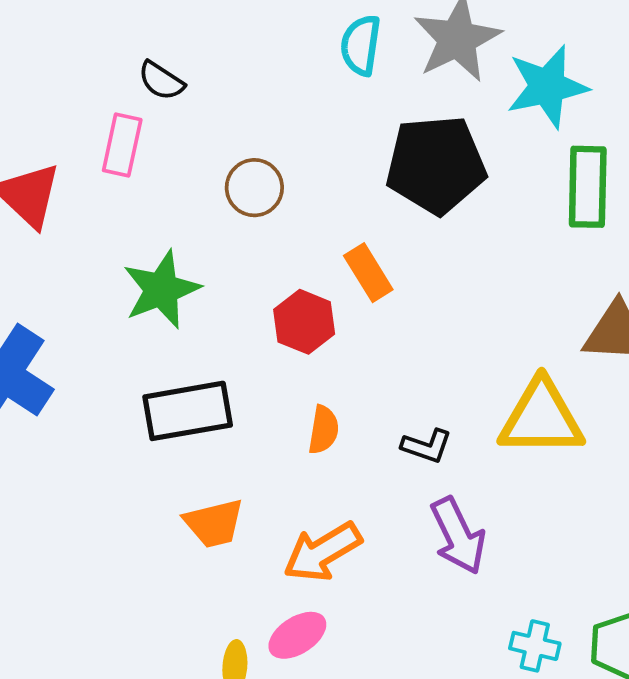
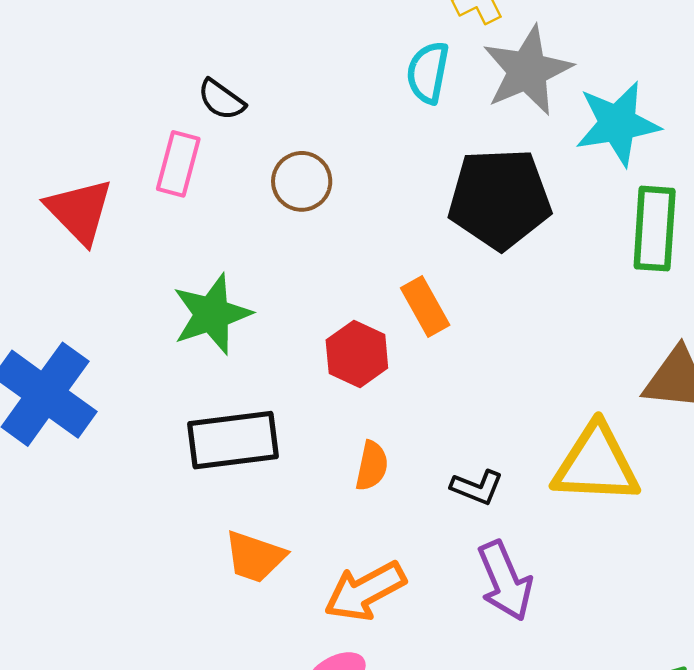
brown circle: (254, 188) -> (302, 181), moved
orange trapezoid: (214, 523) -> (255, 557), turned 30

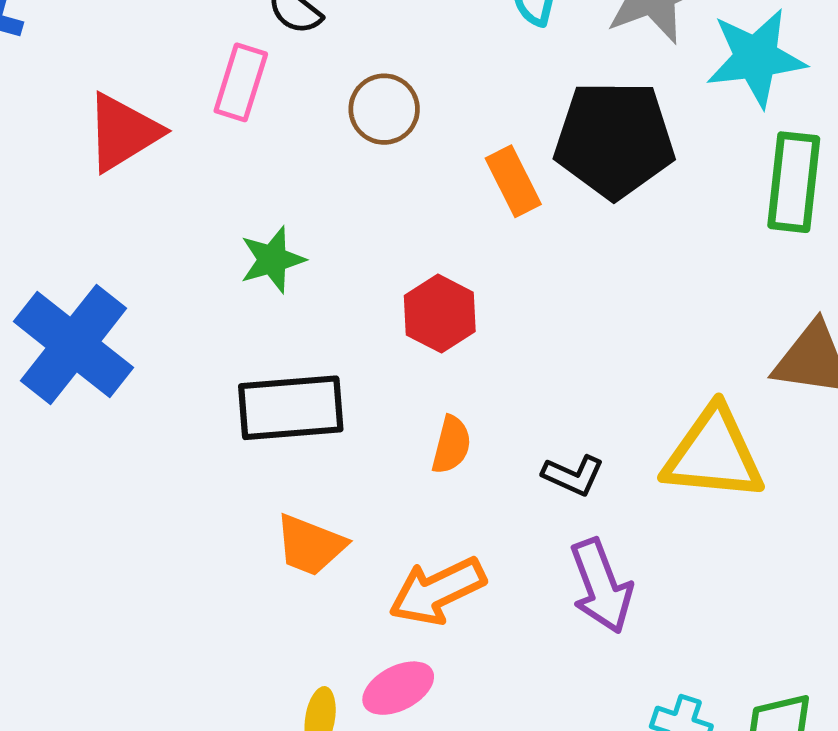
red triangle: (79, 211) -> (123, 132), turned 40
orange rectangle: (425, 306) -> (513, 181), moved
green star: (212, 314) -> (272, 260), size x0.7

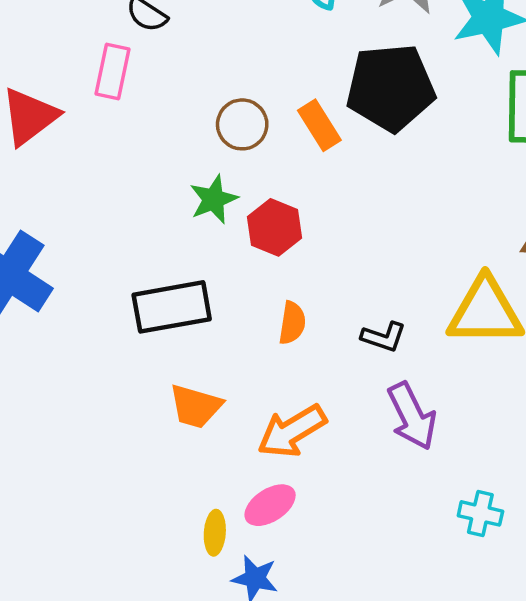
brown circle: (384, 109) -> (242, 124), moved
green star: (272, 260) -> (214, 199), moved

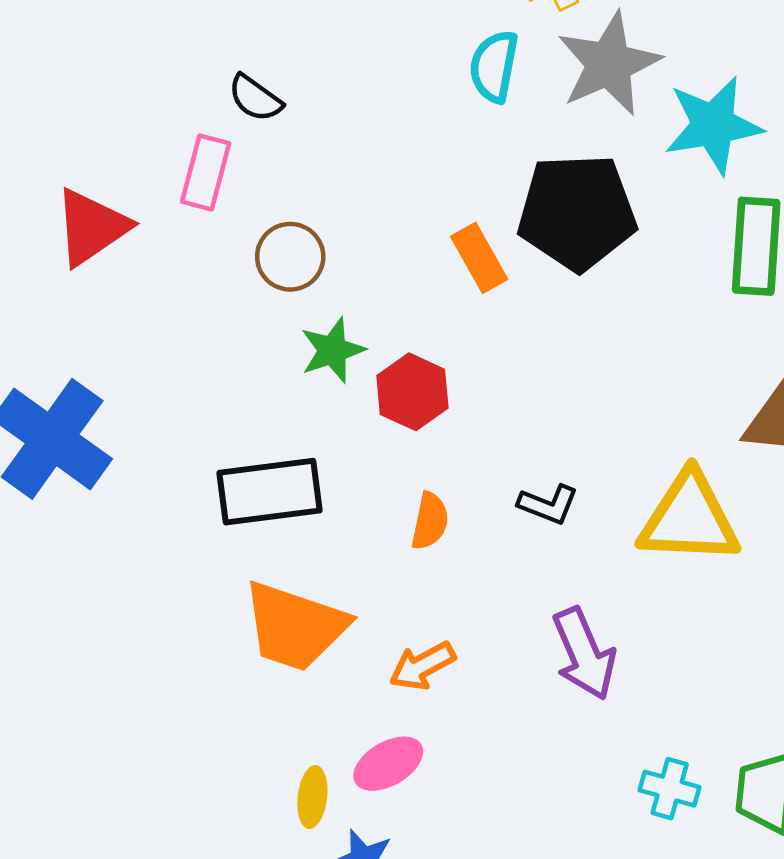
brown circle: (242, 124) -> (290, 257), moved
black L-shape: (384, 337) -> (548, 504), moved
orange trapezoid: (196, 406) -> (295, 626), size x1.5
orange arrow: (292, 431) -> (422, 666), size x0.7

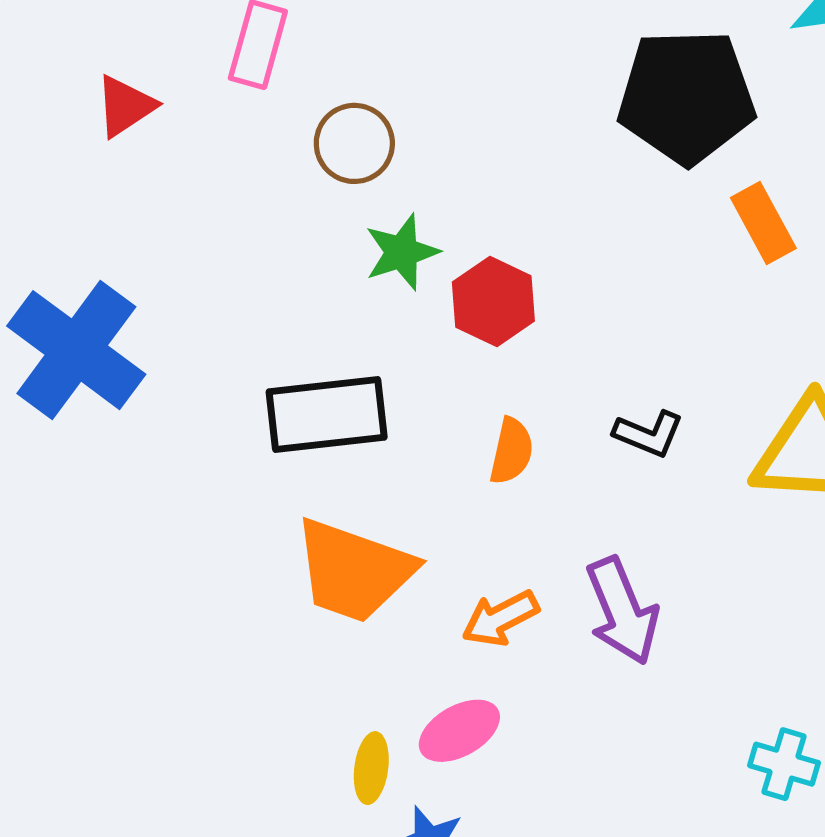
red triangle: (91, 227) -> (125, 106), size x0.7
orange rectangle: (479, 258) -> (763, 223), moved
purple arrow: (584, 654) -> (622, 611), moved

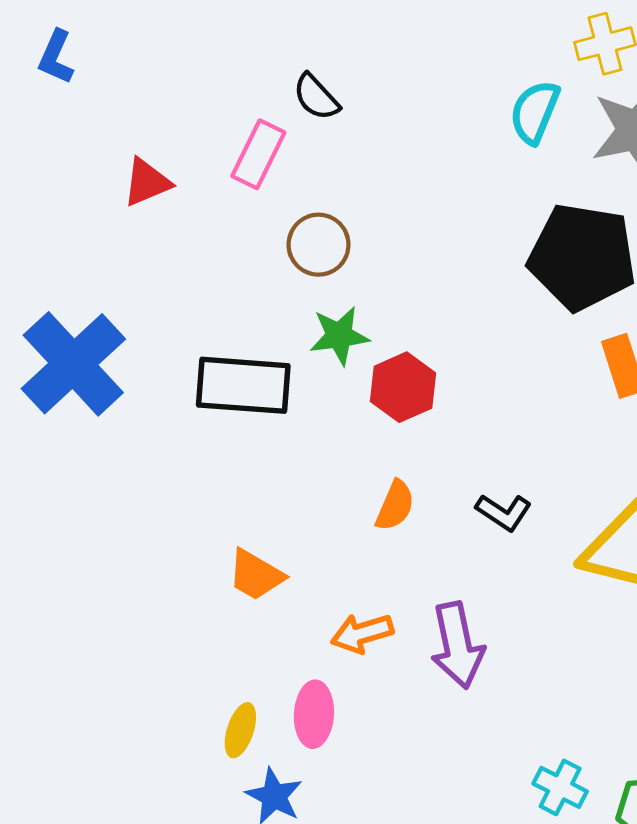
black rectangle: (327, 415) -> (243, 385), moved
orange trapezoid: (354, 571) -> (256, 575), size x0.6
pink ellipse: (459, 731) -> (314, 714), turned -68

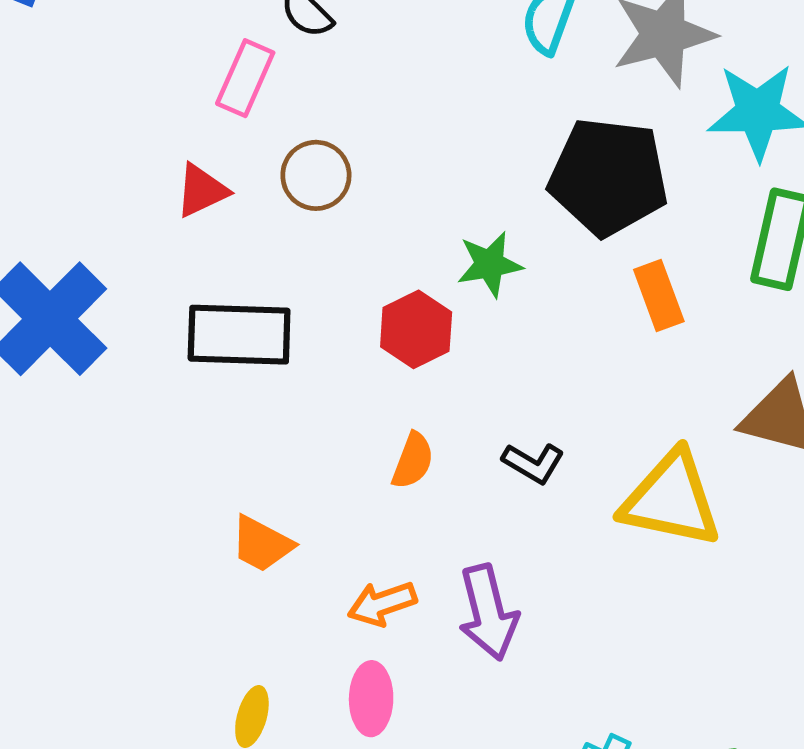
red triangle: (147, 182) -> (202, 191), moved
green star: (339, 336) -> (490, 264), moved
pink ellipse: (314, 714) -> (371, 699), moved

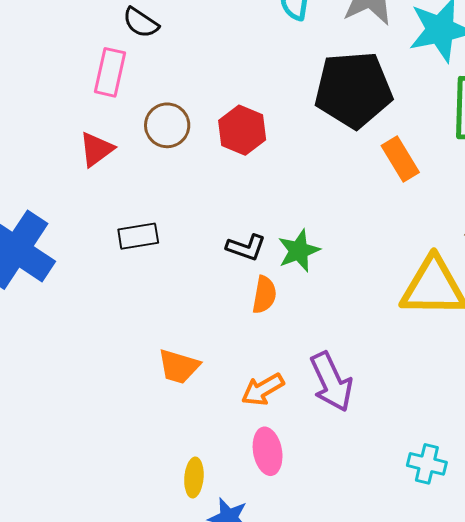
green star: (490, 264) -> (299, 251), moved
red hexagon: (416, 329) -> (242, 130), moved
black rectangle: (239, 335) -> (138, 236), size x0.6
black L-shape: (533, 463) -> (246, 247), moved

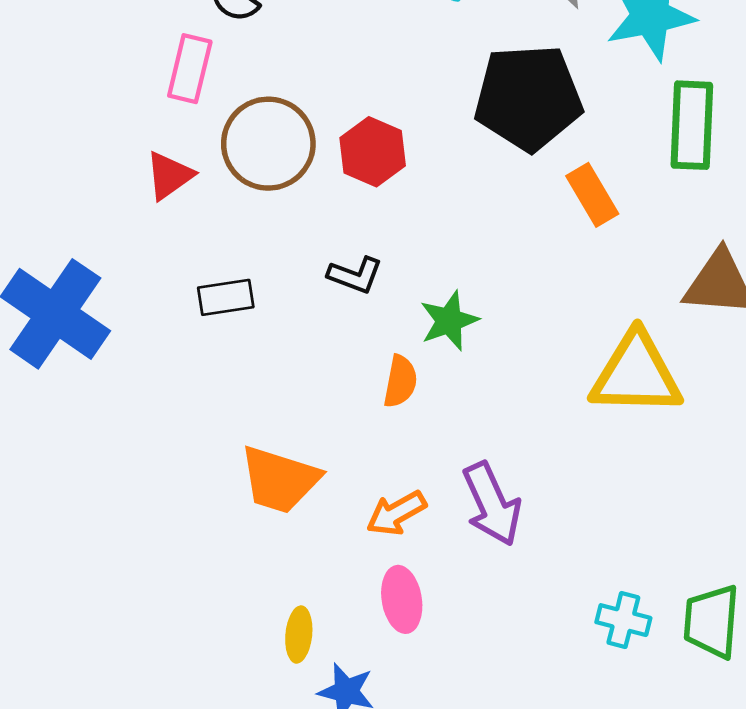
brown circle: (167, 125) -> (268, 144), size x1.5
black L-shape: (246, 247) -> (355, 275), moved
orange trapezoid: (179, 367) -> (280, 480), size x1.4

